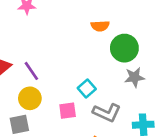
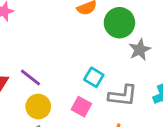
pink square: (68, 111) -> (81, 107), turned -36

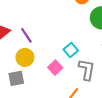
gray L-shape: (123, 96) -> (87, 70), turned -105

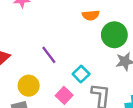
purple line: (26, 35) -> (49, 55), moved

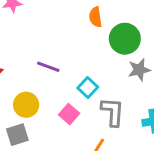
orange semicircle: (91, 15) -> (95, 17), turned 91
purple line: (49, 55) -> (48, 67), turned -30

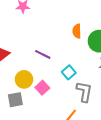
orange semicircle: (95, 17) -> (77, 31), moved
pink square: (69, 114) -> (42, 88), moved

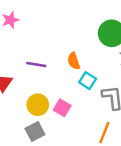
orange semicircle: (77, 31) -> (74, 61), moved
purple line: (43, 54) -> (36, 65), moved

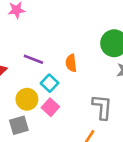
cyan square: (88, 81) -> (50, 83), moved

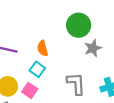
cyan square: (50, 83) -> (37, 69), moved

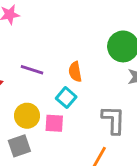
pink square: (30, 90) -> (54, 123), turned -35

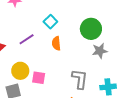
purple line: (32, 70) -> (27, 39), turned -56
cyan square: (66, 98) -> (50, 22), moved

